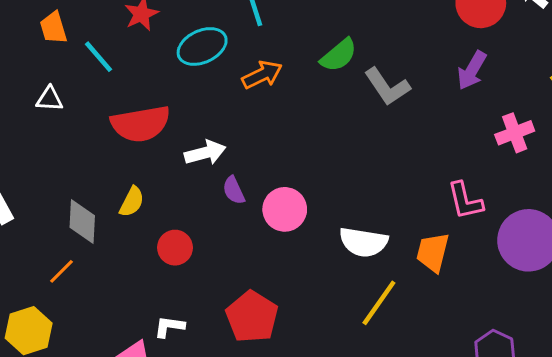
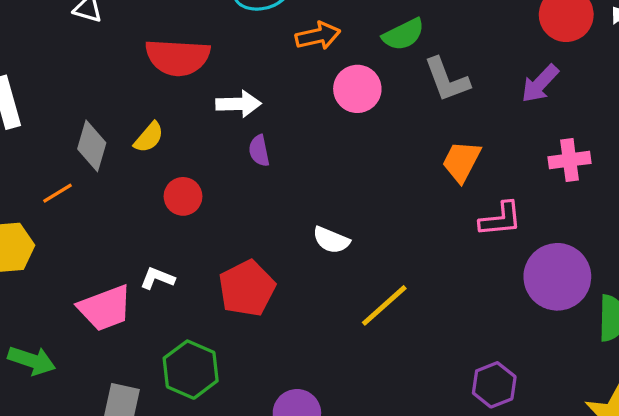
pink L-shape: (465, 201) -> (500, 219), turned -96
pink circle: (285, 209) -> (357, 89), moved
white semicircle: (363, 242) -> (331, 240), moved, size x0.7
orange trapezoid: (433, 252) -> (461, 161), moved

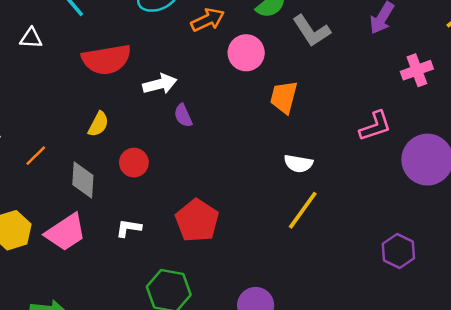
gray diamond: (92, 146) -> (83, 180), moved
orange trapezoid: (461, 161) -> (284, 97), moved
orange line: (57, 193) -> (36, 156), moved
white semicircle: (331, 240) -> (298, 163), moved
pink trapezoid: (105, 308) -> (66, 232), moved

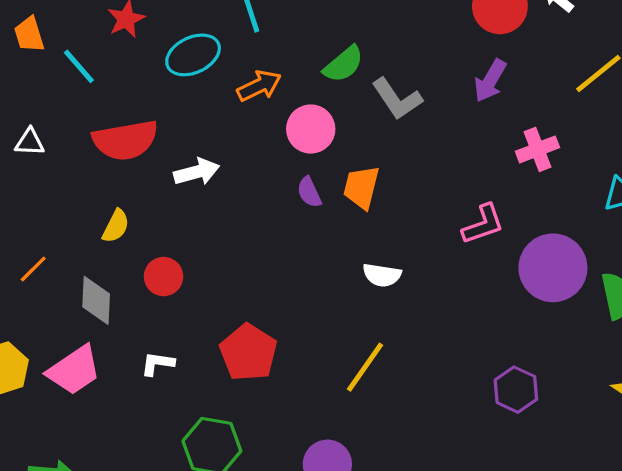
white triangle: (31, 38) -> (30, 142), moved
purple semicircle: (183, 116) -> (309, 192), moved
yellow line: (303, 210) -> (365, 367), moved

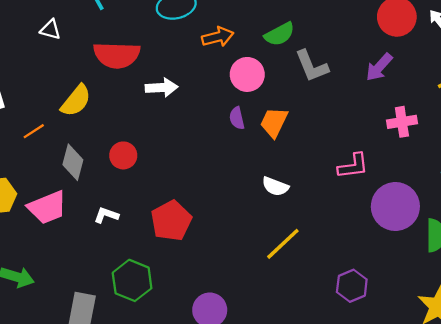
white triangle: (30, 142) -> (50, 30), moved
yellow semicircle: (116, 226) -> (76, 101), moved, size x1.4
yellow line: (365, 367) -> (283, 244), moved

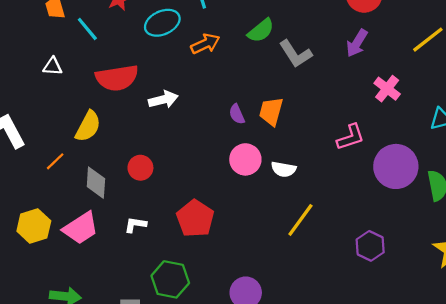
pink circle: (247, 74) -> (245, 159), moved
pink cross: (402, 122) -> (387, 89), turned -32

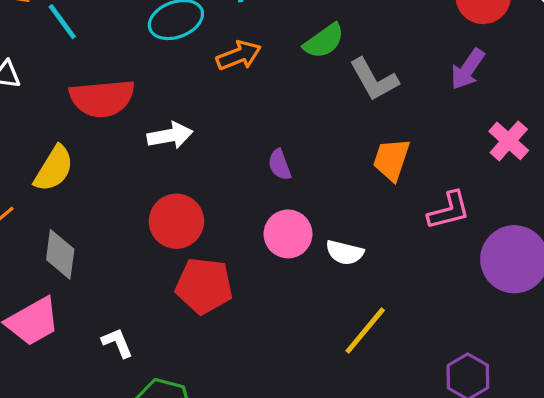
orange trapezoid: (271, 111) -> (391, 159), moved
red circle: (140, 168) -> (176, 221), moved, size x1.4
red pentagon: (195, 218) -> (204, 286), moved, turned -30
white L-shape: (135, 225) -> (117, 343), moved, turned 55

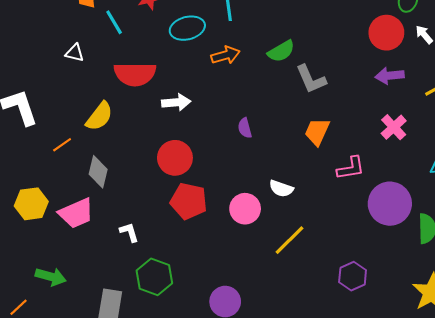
purple arrow: (468, 69) -> (390, 76), moved, turned 44
pink circle: (288, 234) -> (245, 209), moved

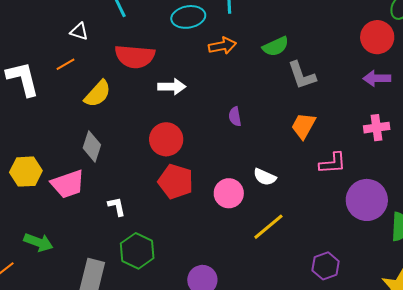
pink cross: (394, 127) -> (377, 128), turned 30
orange line: (62, 145) -> (66, 64), moved

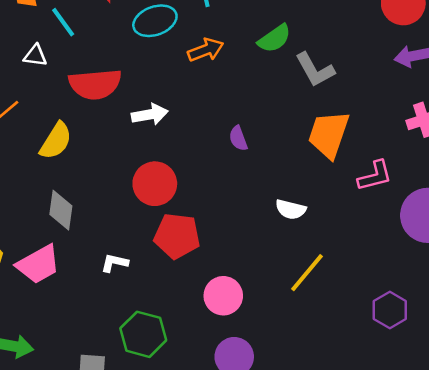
white triangle: (79, 31) -> (35, 56), moved
orange trapezoid: (303, 126) -> (329, 134), size x1.4
pink circle: (229, 193) -> (223, 296), moved
white L-shape: (117, 206) -> (114, 263), moved, turned -55

